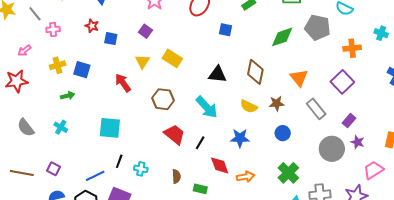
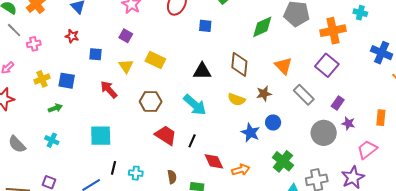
blue square: (111, 39) -> (96, 54), moved
orange cross: (352, 48) -> (333, 31), size x1.4
blue star: (240, 138) -> (250, 133), moved, turned 30

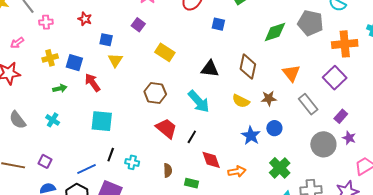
yellow triangle: (126, 66) -> (115, 60), moved
red arrow: (109, 90) -> (93, 83), moved

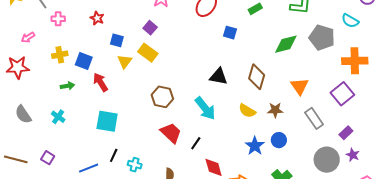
yellow rectangle: (165, 52) -> (148, 53), moved

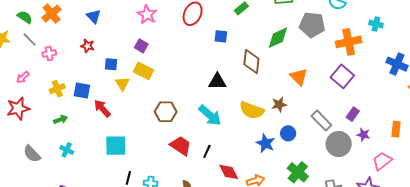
brown diamond: (257, 77) -> (251, 62), moved
green arrow: (67, 86) -> (61, 120), moved
yellow semicircle: (247, 111) -> (252, 110), size x1.4
gray rectangle: (314, 118) -> (321, 121), moved

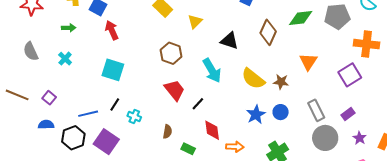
gray pentagon: (312, 25) -> (337, 16), turned -30
yellow triangle: (122, 84) -> (195, 21), moved
purple star: (363, 135) -> (360, 138), moved

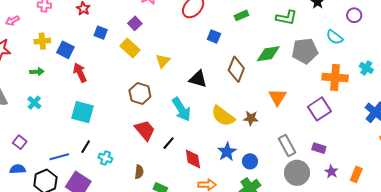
blue circle: (281, 112) -> (250, 161), moved
purple rectangle: (348, 114) -> (319, 148), turned 56
red diamond: (212, 130) -> (193, 159), moved

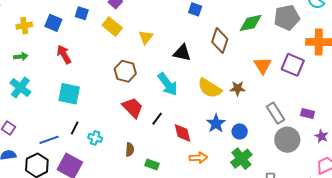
blue square: (65, 50) -> (53, 23), moved
cyan cross: (34, 103) -> (20, 88), size x1.5
purple square: (319, 109) -> (293, 65), moved, turned -30

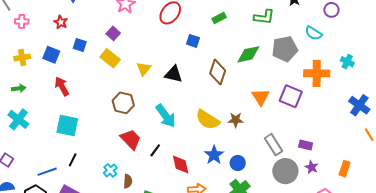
black triangle: (182, 53) -> (174, 74), moved
purple star: (321, 136) -> (312, 167), moved
cyan cross: (95, 138) -> (110, 170), moved, turned 32

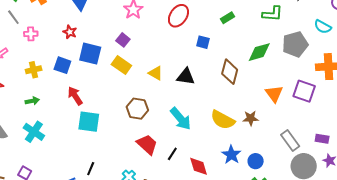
blue square: (80, 45) -> (90, 54), size x1.6
yellow triangle: (144, 69) -> (156, 73), turned -35
cyan square: (67, 126) -> (89, 122), moved

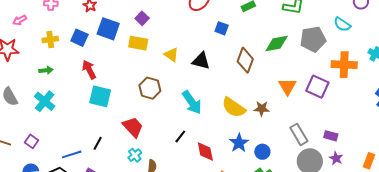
yellow rectangle: (121, 65) -> (138, 43), turned -30
red trapezoid: (147, 144) -> (133, 127), moved

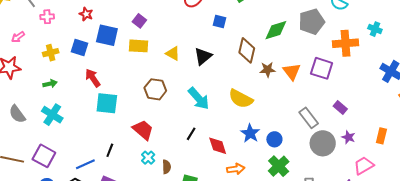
black triangle: (201, 61) -> (203, 56), turned -48
brown star: (262, 109) -> (268, 70), moved
purple rectangle: (331, 136) -> (340, 108), moved, turned 32
purple square: (32, 141) -> (44, 156), size x1.6

